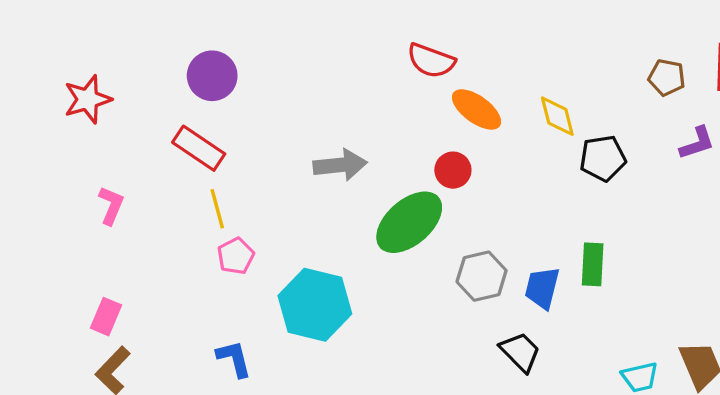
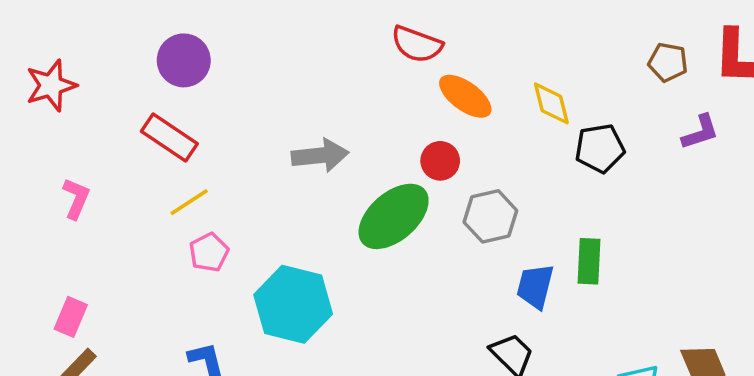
yellow line: (217, 209) -> (189, 202), turned 72
gray hexagon: (482, 276) -> (490, 216), moved

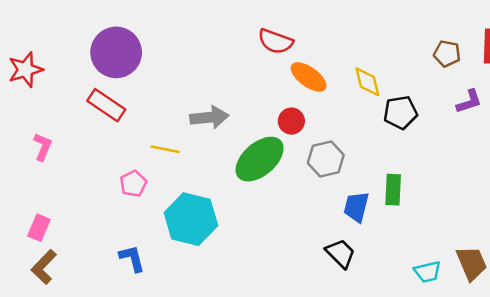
purple circle: (184, 60) -> (116, 52), size x1.4
yellow line: (189, 202) -> (165, 149), moved, turned 44

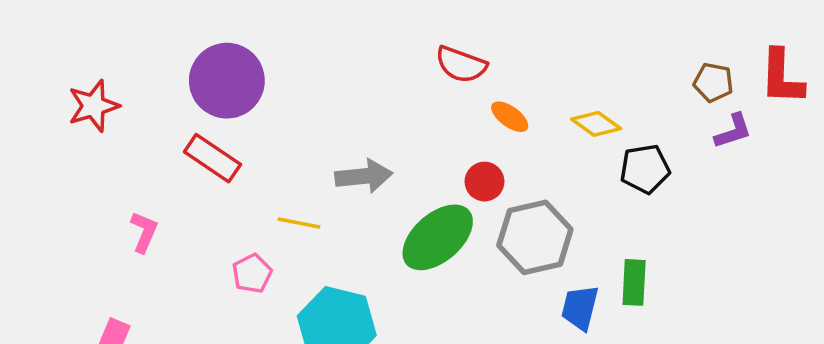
orange ellipse: (309, 77) -> (510, 117), size x0.7
yellow diamond: (367, 82) -> (596, 124), turned -40
purple L-shape: (469, 101) -> (733, 131), moved
pink L-shape: (43, 147) -> (144, 232), moved
gray hexagon: (326, 159) -> (535, 237), size x1.4

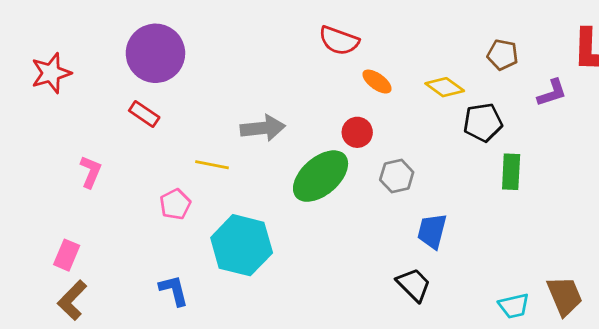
brown pentagon: (713, 82) -> (503, 55), moved
red rectangle: (212, 158) -> (144, 114), size x0.7
gray hexagon: (535, 237) -> (397, 176), size x0.6
green rectangle: (634, 282) -> (511, 172), moved

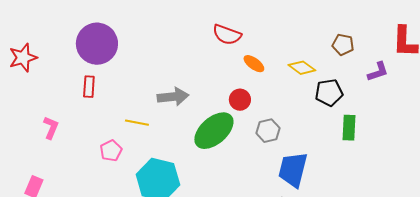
red rectangle: (144, 114) -> (89, 87), turned 60
blue trapezoid: (432, 231) -> (293, 170), size x1.4

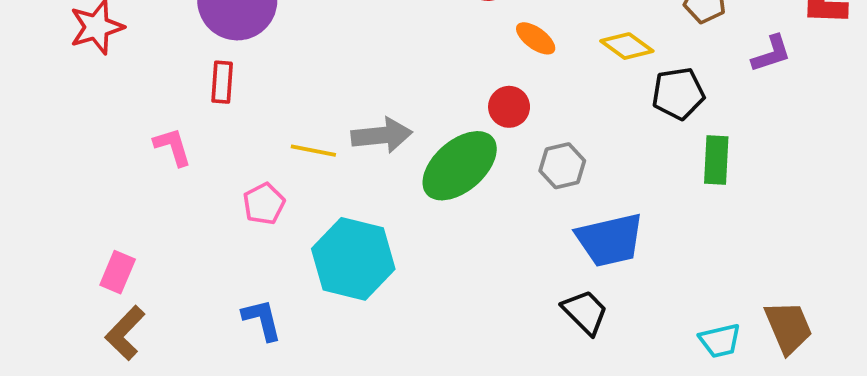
gray arrow: (173, 97) -> (382, 135), moved
pink L-shape: (51, 128) -> (173, 147), moved, turned -40
blue trapezoid: (293, 170) -> (610, 240), turned -117

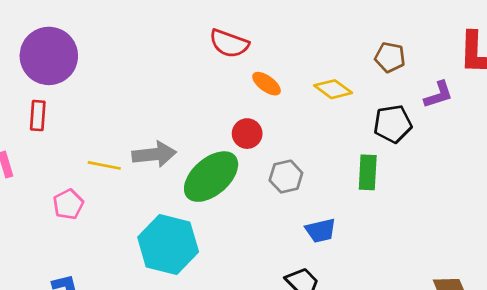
black pentagon: (678, 94) -> (393, 124), moved
green rectangle: (716, 160) -> (368, 172), moved
blue trapezoid: (610, 240) -> (321, 231), size x0.6
cyan hexagon: (353, 259) -> (168, 244), moved

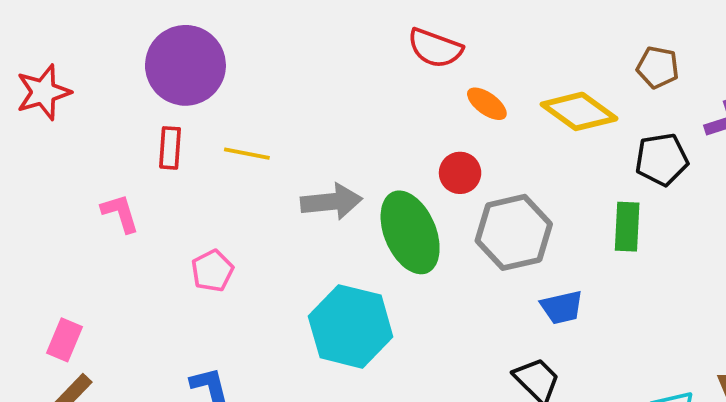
yellow diamond: (333, 89) -> (579, 111), size x1.4
yellow line: (104, 165) -> (247, 154), moved
green ellipse: (211, 177) -> (410, 232), turned -72
gray hexagon: (286, 177) -> (514, 232), size x1.6

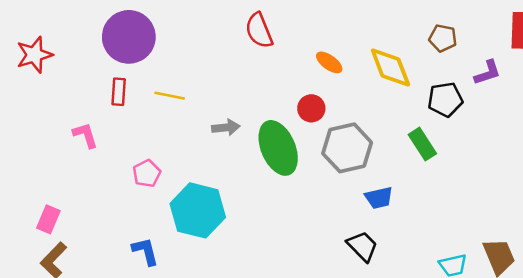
red semicircle: (435, 48) -> (259, 31), moved, turned 48
yellow diamond: (579, 111) -> (390, 68), turned 33
gray arrow: (331, 202) -> (226, 128), size x0.7
green rectangle: (627, 227) -> (422, 144), turned -36
cyan hexagon: (351, 326) -> (198, 210), moved

